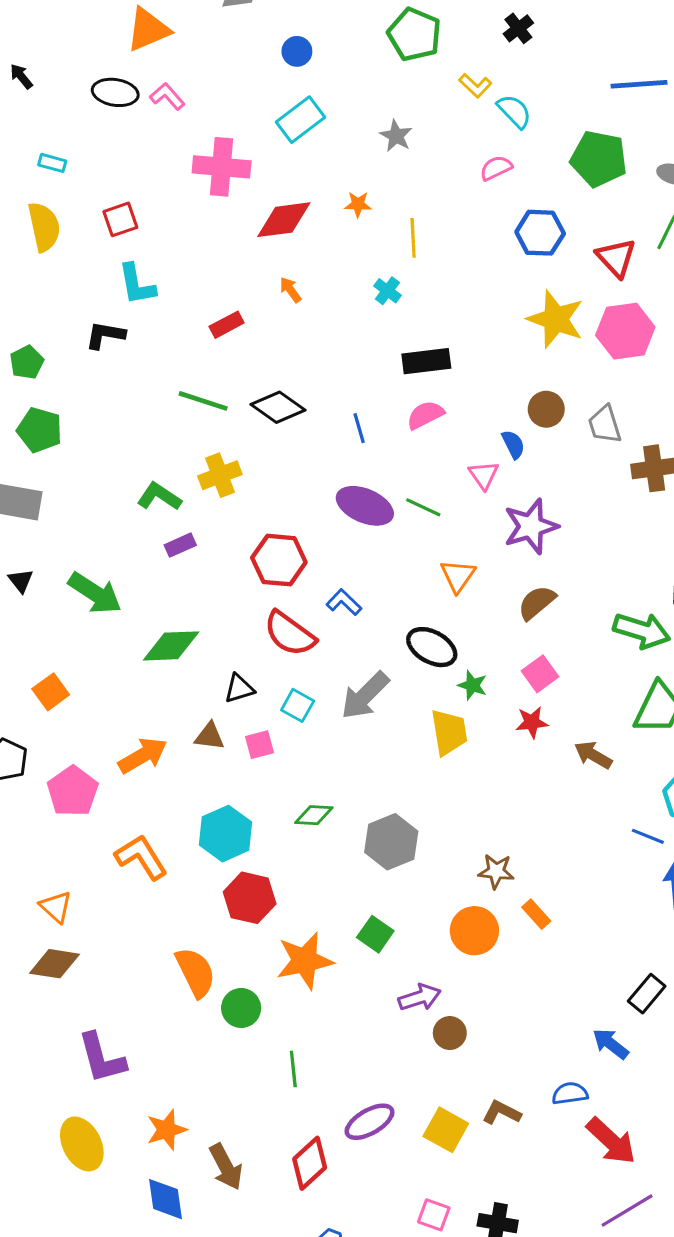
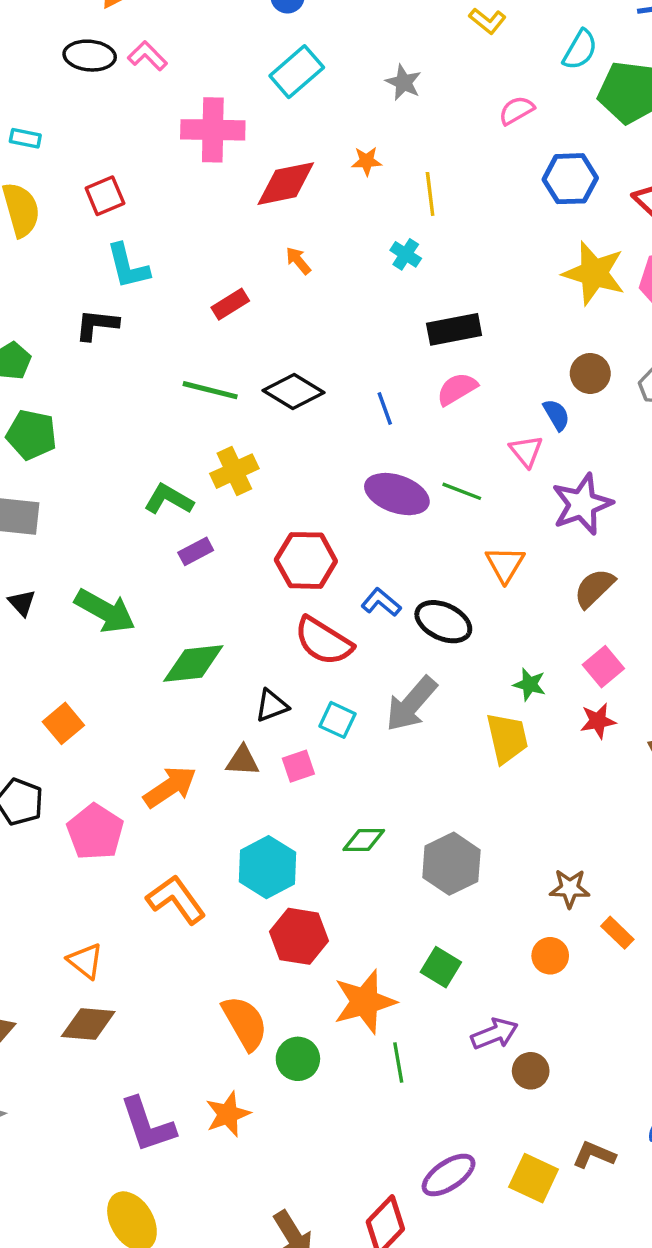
cyan semicircle: (514, 111) -> (580, 50), moved, turned 78
black ellipse: (432, 647) -> (443, 622), moved
orange circle: (474, 931) -> (550, 956), size x0.7
green line: (293, 1069) -> (398, 1063), moved
orange star: (167, 1130) -> (228, 1114), moved

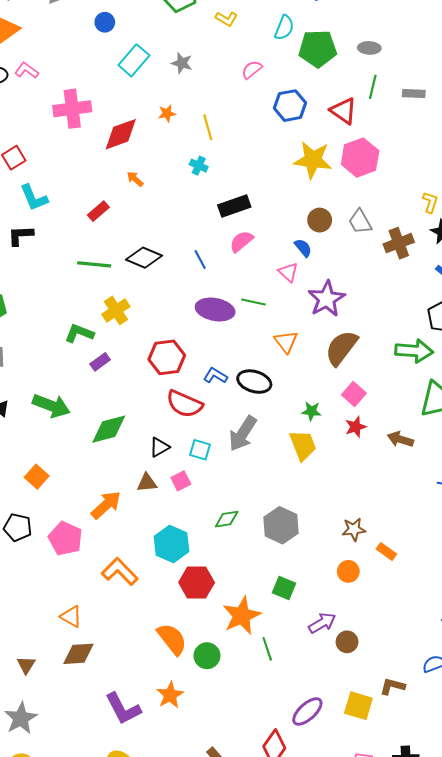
cyan rectangle: (297, 72) -> (134, 60), moved
brown semicircle: (594, 588) -> (341, 348), size x1.4

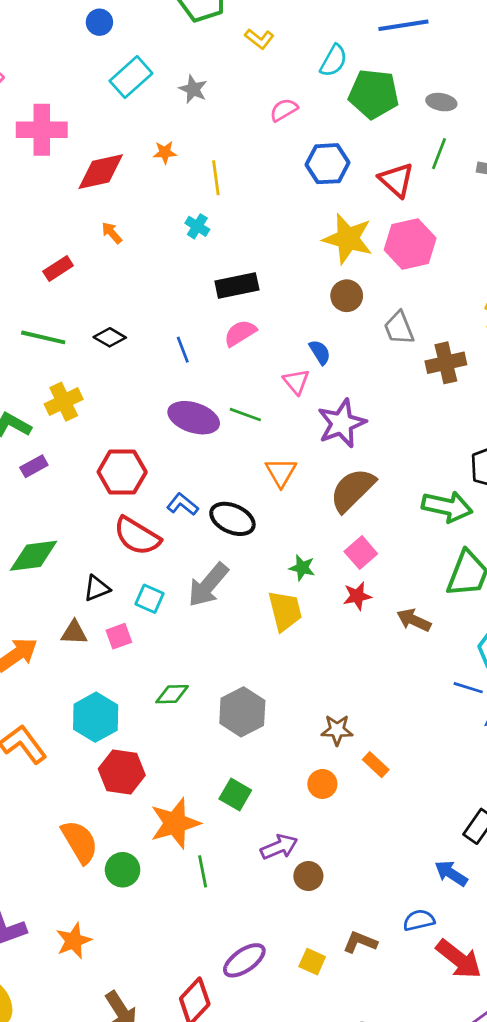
brown circle: (320, 220) -> (347, 296), moved
black diamond: (144, 258) -> (110, 337), size x0.7
orange star: (170, 695) -> (74, 941), moved
yellow square: (358, 706) -> (312, 962), size x0.7

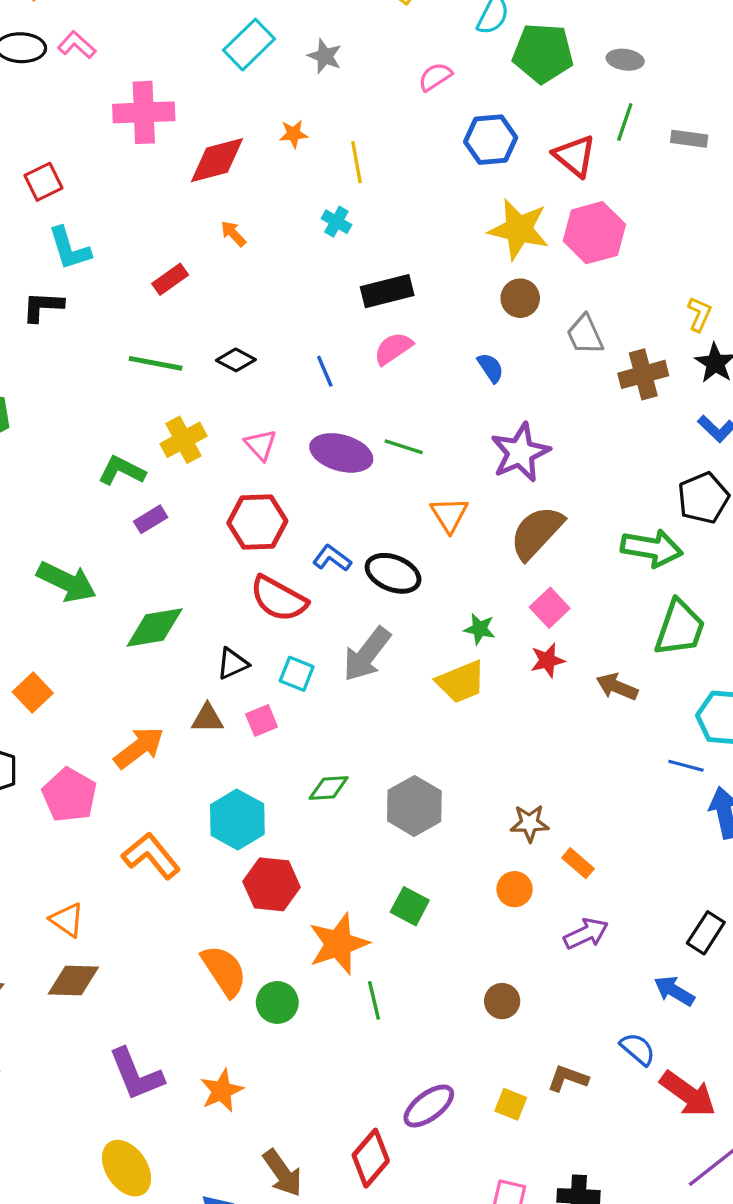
pink triangle: (296, 382) -> (261, 445), moved
yellow trapezoid: (285, 611) -> (461, 682), turned 84
purple arrow: (279, 847) -> (586, 934), moved
blue semicircle: (419, 920) -> (638, 1049), turned 56

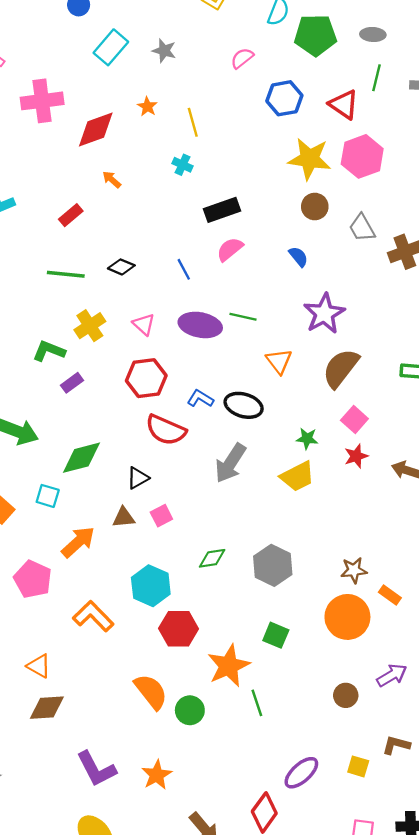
orange star: (294, 134) -> (147, 107), turned -30
cyan square: (297, 674) -> (48, 496), moved
orange circle: (515, 889) -> (347, 617), size x1.8
purple arrow: (586, 934) -> (392, 675), moved

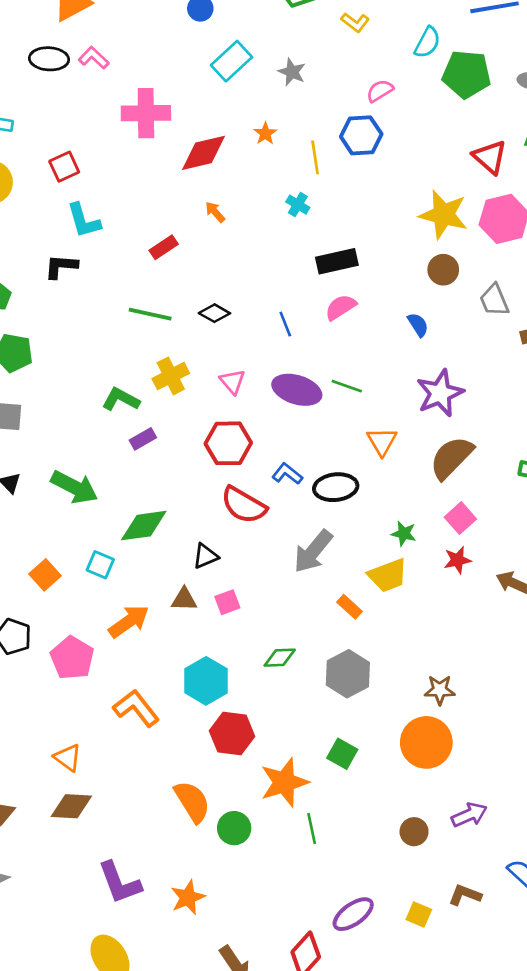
blue hexagon: (284, 98) -> (361, 135), moved
black ellipse: (244, 405) -> (336, 487), turned -30
orange rectangle: (390, 595) -> (350, 607), moved

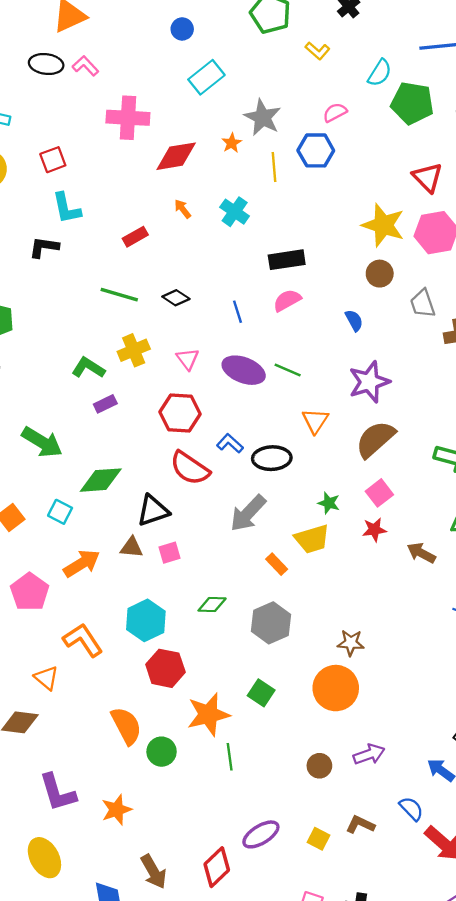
gray star: (292, 72) -> (263, 117), moved, size x1.5
cyan cross: (298, 205) -> (235, 212), moved, size x1.4
black triangle: (205, 556) -> (153, 511), size x1.4
orange triangle: (68, 758) -> (46, 678), moved

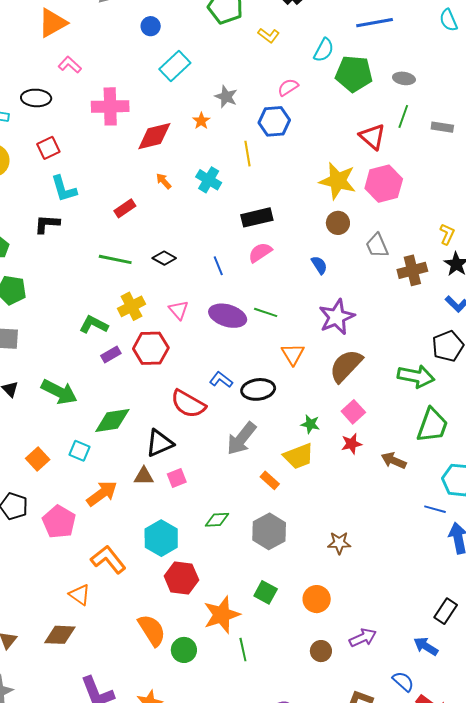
black ellipse: (46, 64) -> (36, 98), moved
gray star: (263, 117) -> (226, 97), size x0.7
yellow line: (274, 167) -> (247, 154), moved
red hexagon: (180, 413) -> (151, 348), moved
orange circle: (336, 688) -> (317, 599), moved, size x0.7

